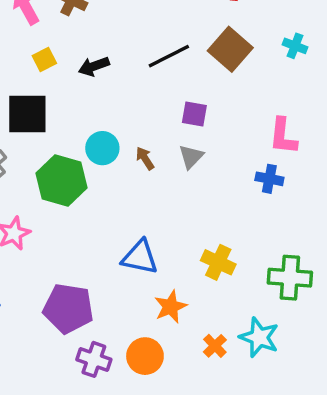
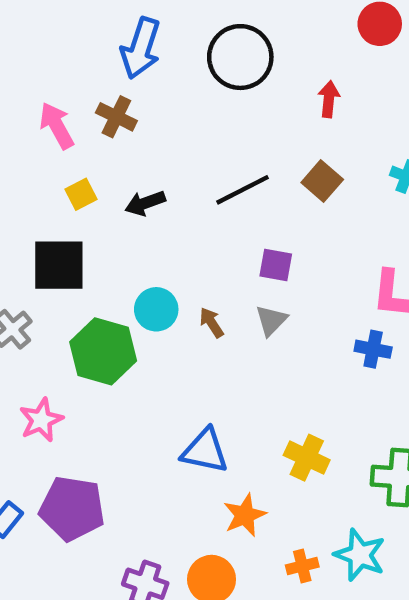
brown square: (230, 49) -> (322, 181), size x0.7
purple pentagon: (68, 308) -> (72, 508), moved
orange cross: (215, 346) -> (302, 566), turned 30

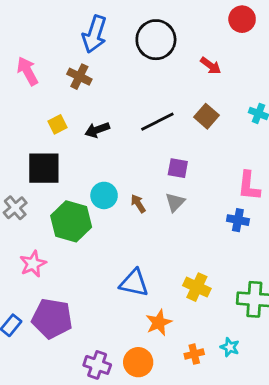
red arrow: (329, 99) -> (211, 66), turned 120
pink arrow: (57, 126) -> (27, 71), moved
cyan star: (360, 555) -> (230, 347), size x0.6

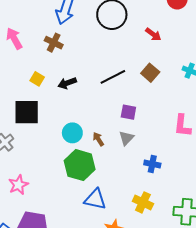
yellow square: (58, 124) -> (37, 79), turned -32
blue cross: (238, 220) -> (152, 164), moved
green hexagon: (71, 221) -> (80, 165), moved

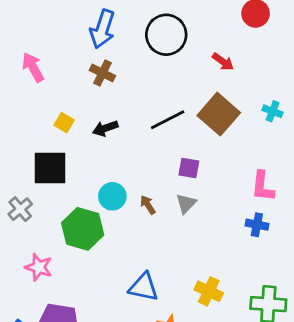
brown cross: (54, 43) -> (102, 73), moved
brown square: (150, 73) -> (219, 114), size x1.6
blue cross: (152, 164) -> (257, 225), moved
green hexagon: (80, 165) -> (83, 229), moved
pink star: (18, 185) -> (39, 267), turned -30

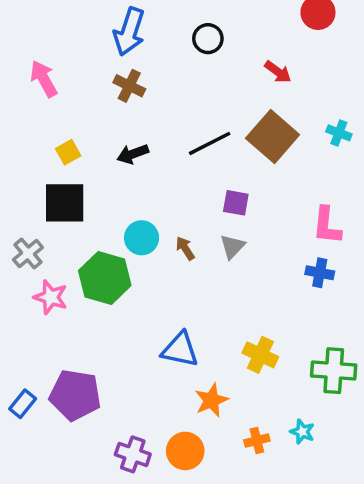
black circle: (166, 35) -> (208, 39), size x0.6
yellow square: (64, 123) -> (68, 152), moved, turned 30
pink star: (39, 267) -> (51, 297), moved

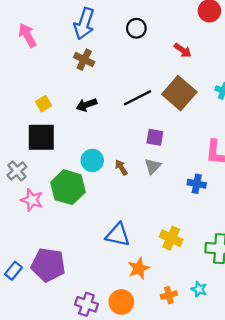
pink arrow: (44, 79) -> (27, 35), moved
blue cross: (320, 273) -> (197, 184), moved

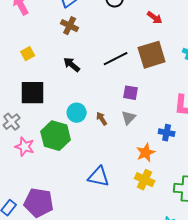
brown square: (179, 93) -> (152, 55), turned 32
yellow square: (44, 104) -> (28, 54), moved
black arrow: (86, 105) -> (72, 65), turned 60
orange star: (139, 268) -> (146, 153), moved

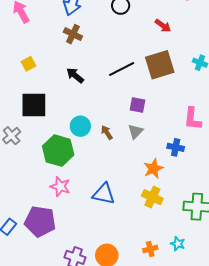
pink star: (25, 147) -> (60, 187), moved

